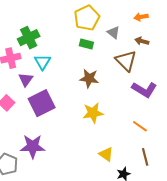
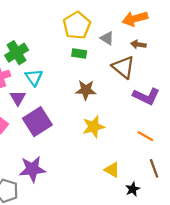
orange arrow: (141, 17) -> (135, 19), size x1.6

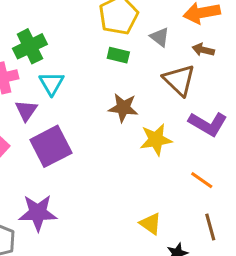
yellow star: (93, 127) -> (156, 140), moved

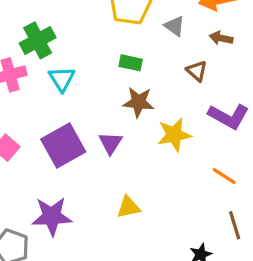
green rectangle: (118, 55) -> (131, 63), moved
brown triangle: (179, 80) -> (197, 71), size x0.6
purple triangle: (26, 110) -> (110, 143), moved
yellow triangle: (151, 224) -> (128, 207), moved, turned -45

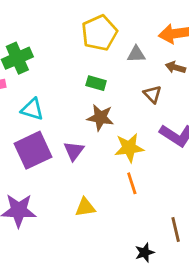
gray triangle: (175, 26) -> (136, 54), turned -42
cyan triangle: (62, 79) -> (32, 109), moved, turned -45
orange line: (224, 176) -> (132, 183), moved, turned 35

